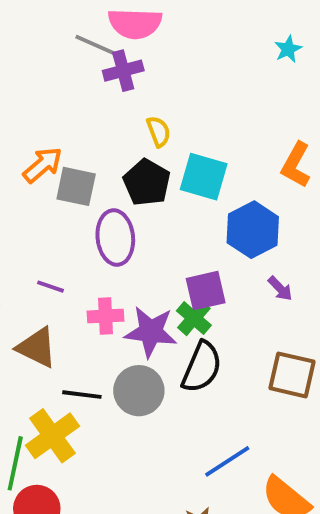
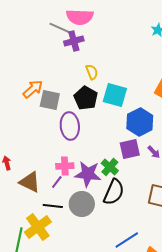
purple line: (51, 287) -> (57, 182), moved, turned -72
purple square: (206, 291) -> (130, 149), moved

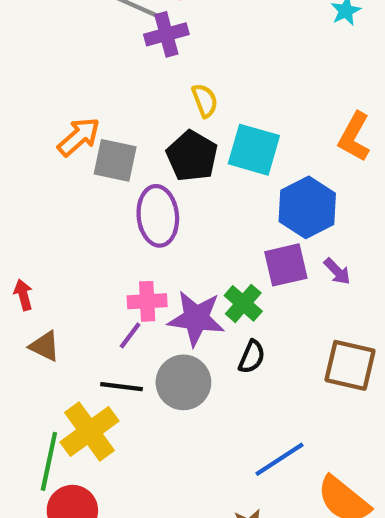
brown triangle: (30, 182) -> (45, 346), moved, size x0.7
black semicircle: (114, 192) -> (252, 357), size x0.6

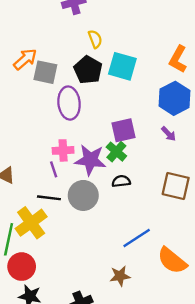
blue hexagon: (307, 207) -> (174, 98), moved
purple square: (286, 265) -> (124, 130), moved
purple line: (130, 335) -> (54, 169), turned -56
black semicircle: (252, 357) -> (121, 181), turned -120

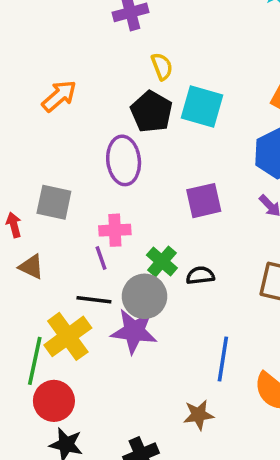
gray square: (45, 72) -> (54, 202), moved
green cross: (116, 152) -> (162, 261), moved
purple star: (90, 160) -> (134, 331), moved
blue line: (137, 238) -> (223, 359), turned -48

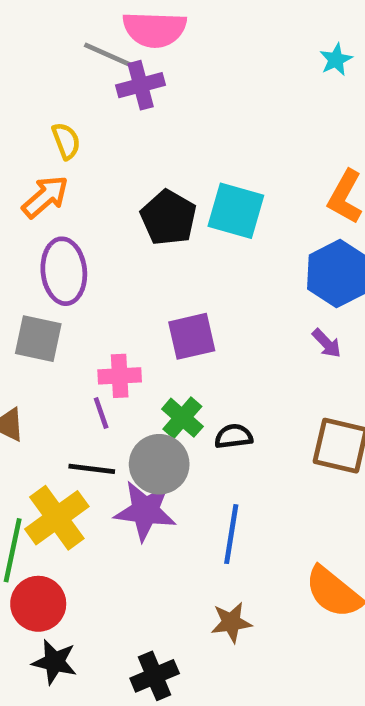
yellow semicircle: (162, 66) -> (66, 141), moved
purple ellipse: (124, 160) -> (64, 271), moved
purple square: (204, 201) -> (192, 336), moved
blue line: (223, 359) -> (231, 534), moved

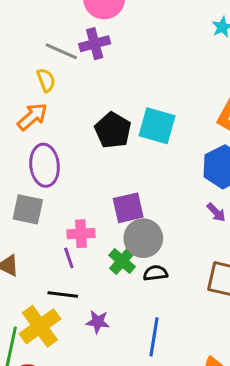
gray line: (108, 55) -> (61, 51), moved
gray circle: (159, 464) -> (143, 238), moved
purple star: (145, 511) -> (98, 322), size x0.6

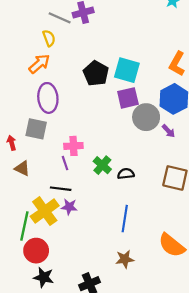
purple square: (128, 208) -> (128, 98), moved
gray circle: (143, 238) -> (146, 117), moved
purple star: (98, 322) -> (69, 207), moved

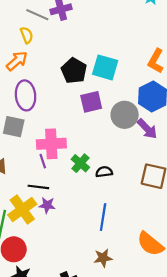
purple square: (128, 98) -> (91, 102), moved
purple arrow: (169, 131) -> (147, 129), size x1.5
pink cross: (73, 146) -> (51, 144), size x1.5

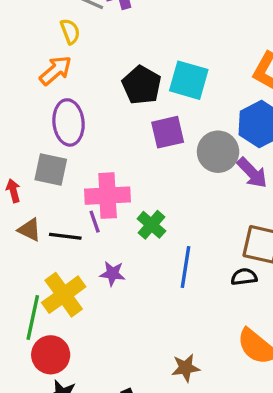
black semicircle: (104, 172) -> (244, 277), moved
black line: (38, 187) -> (65, 236), moved
purple star: (47, 205) -> (112, 274), moved
blue line: (103, 217) -> (186, 267), moved

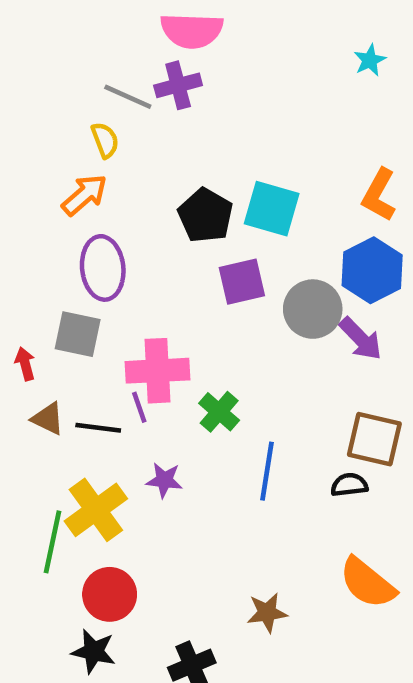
red circle: (51, 355) -> (110, 594), moved

